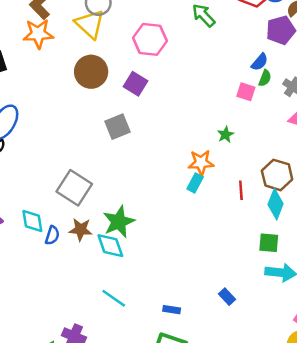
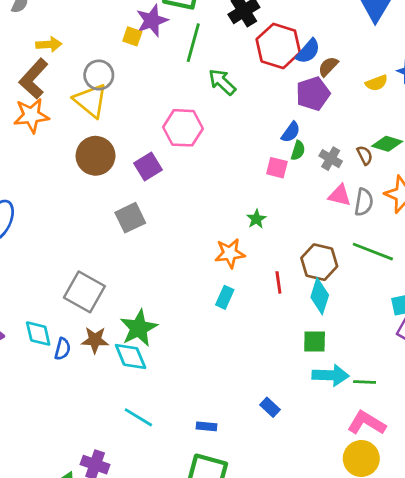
pink hexagon: (150, 39) -> (183, 128), moved
purple square: (136, 84) -> (148, 166), turned 30
cyan rectangle: (195, 183) -> (225, 297), moved

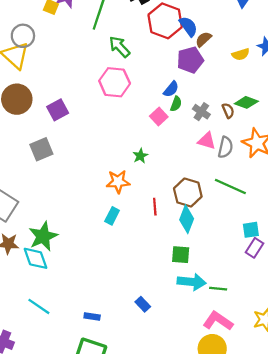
blue semicircle: (308, 51) -> (188, 26), turned -80
pink hexagon: (183, 128) -> (115, 82), moved
pink square: (277, 168) -> (159, 116), turned 30

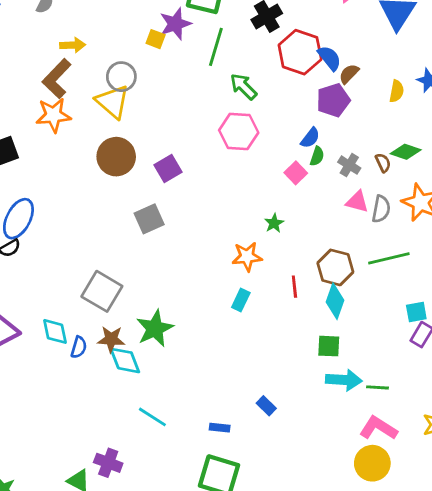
yellow semicircle: (241, 54) -> (397, 91), turned -60
green line: (230, 187) -> (389, 258), turned -36
cyan diamond: (35, 258) -> (125, 360), moved
blue rectangle: (143, 304) -> (266, 406), moved

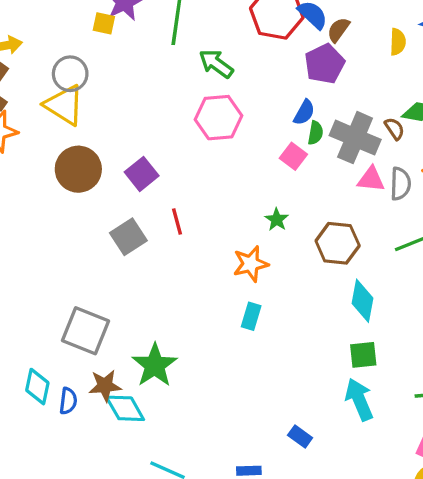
gray cross: (349, 165) -> (355, 138), size x1.8
brown hexagon: (335, 267) -> (338, 243), moved
red line: (294, 287) -> (177, 222), moved
cyan diamond: (55, 331) -> (37, 387), turned 32
cyan arrow: (344, 380) -> (359, 399), moved, turned -108

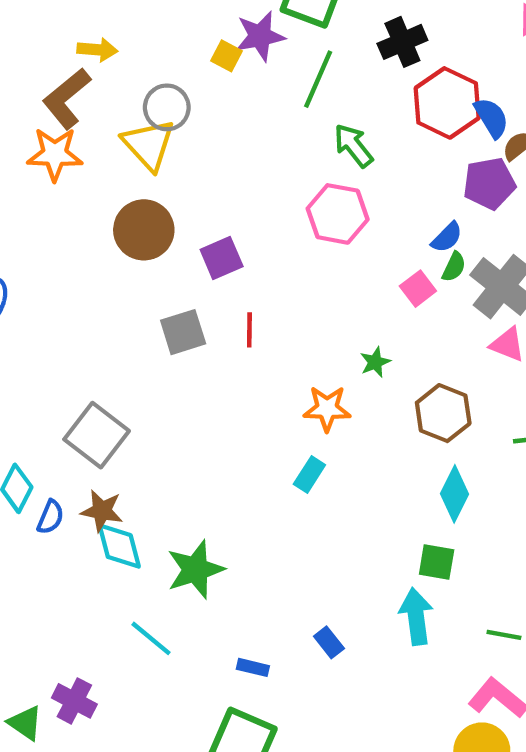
green star: (155, 365) -> (195, 569), moved

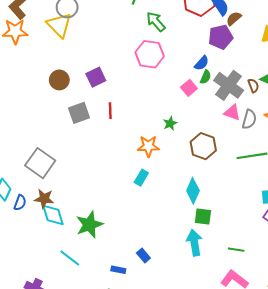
brown circle: (144, 230) -> (59, 80), moved, size x0.7
cyan diamond: (454, 494) -> (193, 191), moved
blue rectangle: (329, 642) -> (143, 255), moved

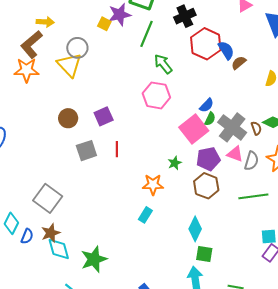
purple pentagon: (221, 37) -> (208, 159), moved
pink square: (189, 88) -> (194, 129), size x1.8
brown star: (44, 199) -> (51, 233), turned -30

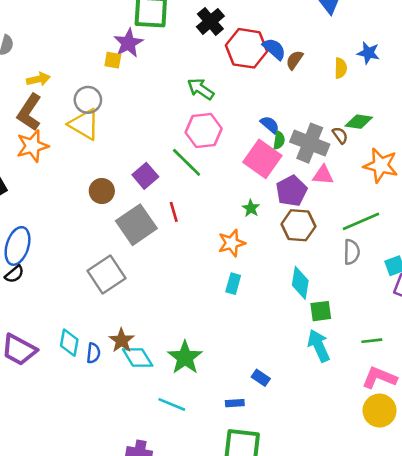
green line: (147, 34) -> (187, 162), moved, turned -52
blue semicircle: (207, 105) -> (270, 125), turned -77
gray square: (86, 151) -> (136, 225), size x1.4
gray semicircle: (251, 161) -> (352, 252), moved
gray square: (48, 198) -> (107, 274), moved, turned 36

